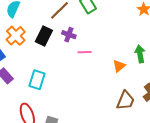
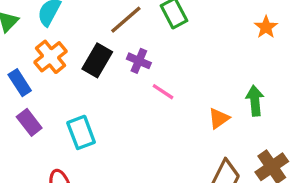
pink line: (85, 52) -> (163, 92), turned 32
cyan rectangle: (37, 80) -> (81, 132), turned -42

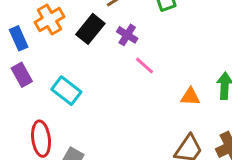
orange triangle: (219, 118) -> (190, 97), turned 30
cyan rectangle: (81, 132) -> (66, 91), turned -40

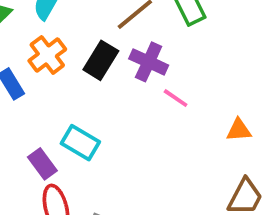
purple cross: (127, 35) -> (149, 62), size x1.4
purple rectangle: (22, 75) -> (42, 164), moved

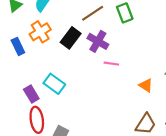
pink line: (176, 98) -> (111, 64), turned -32
orange triangle: (239, 130) -> (146, 85), turned 32

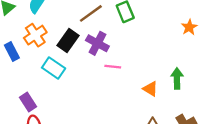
cyan rectangle: (54, 84) -> (54, 68), moved

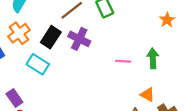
pink line: (113, 67) -> (123, 61), moved
green arrow: (177, 78) -> (153, 58), moved
orange triangle: (150, 89) -> (148, 95), moved

